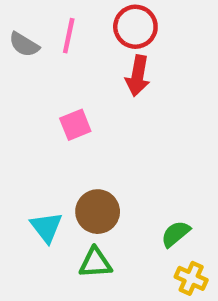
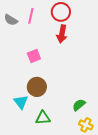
brown circle: (98, 212) -> (37, 87), moved

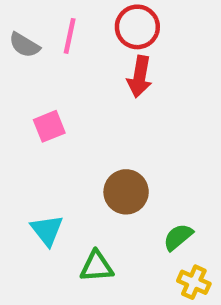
pink square: (34, 56) -> (49, 126), moved
brown circle: (37, 87) -> (126, 192), moved

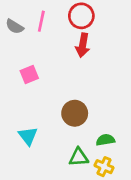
green semicircle: (178, 237) -> (105, 140), turned 30
green triangle: (97, 266) -> (79, 157), moved
yellow cross: (194, 282) -> (104, 167), moved

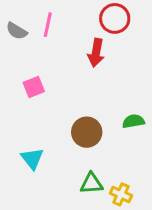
red circle: (81, 16) -> (115, 18), moved
green semicircle: (105, 140) -> (133, 121), moved

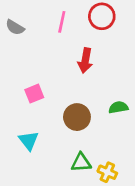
pink line: (48, 25) -> (62, 22), moved
red arrow: (96, 53) -> (85, 60), moved
pink square: (34, 87) -> (34, 94), moved

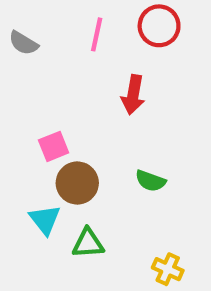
green semicircle: (118, 107) -> (150, 181), moved, turned -150
brown circle: (77, 117) -> (77, 183), moved
green triangle: (81, 163) -> (88, 243), moved

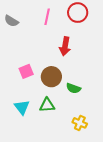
brown circle: (77, 183) -> (51, 77), moved
green triangle: (88, 243) -> (47, 105), moved
yellow cross: (168, 269) -> (80, 123), moved

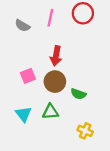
gray semicircle: (11, 21) -> (22, 26), moved
red arrow: (65, 46) -> (56, 56), moved

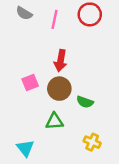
gray semicircle: (22, 26) -> (24, 13), moved
cyan triangle: (24, 114) -> (25, 148), moved

